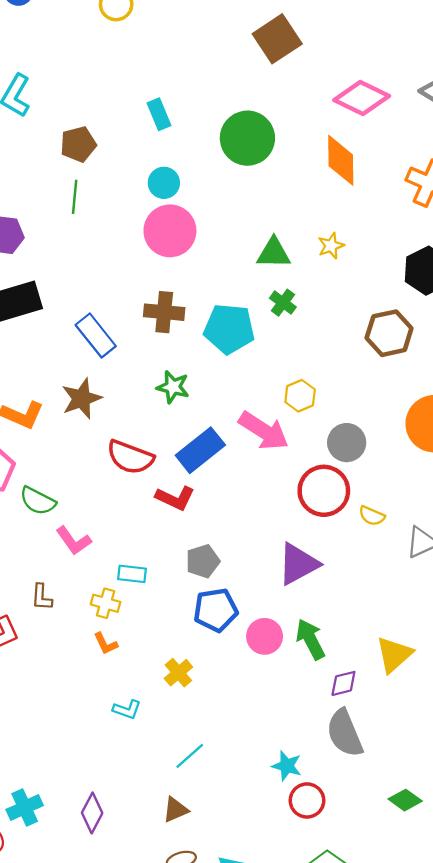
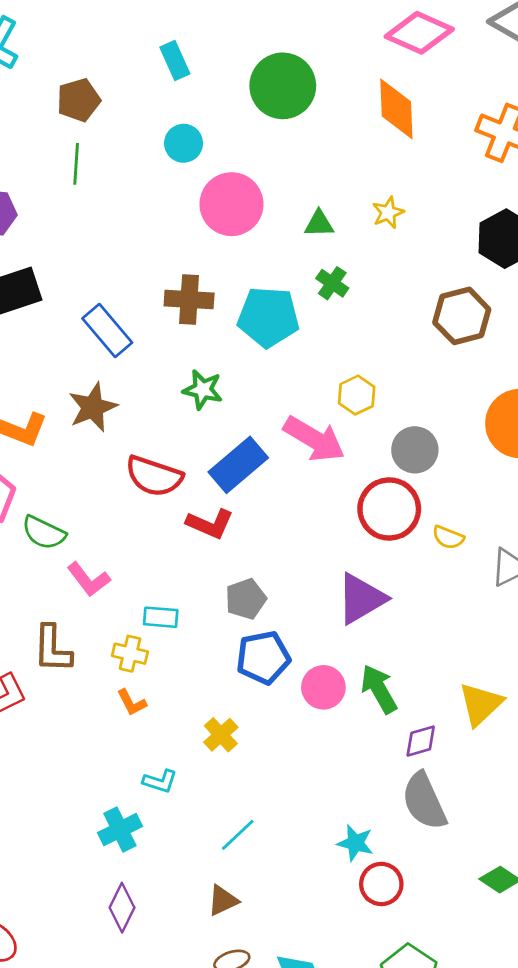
pink circle: (170, 231) -> (232, 204), moved
green triangle: (274, 253) -> (319, 224), size x0.7
brown L-shape: (42, 597) -> (52, 649), size x1.5
cyan cross: (25, 808) -> (120, 830), moved

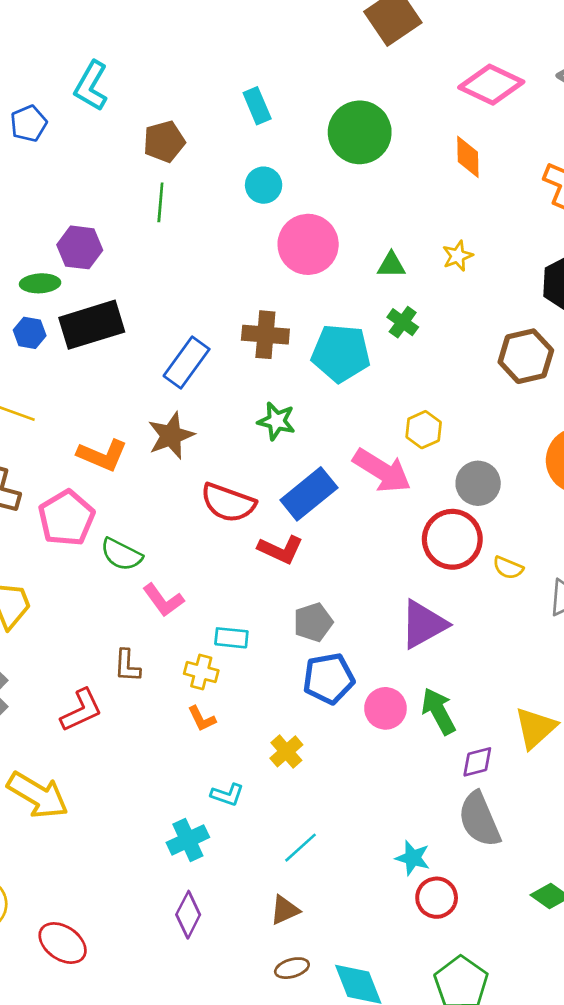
orange diamond: (396, 109) -> (468, 157), size x0.7
blue rectangle: (107, 331) -> (187, 362), turned 75
brown L-shape: (52, 649) -> (127, 666), size x0.7

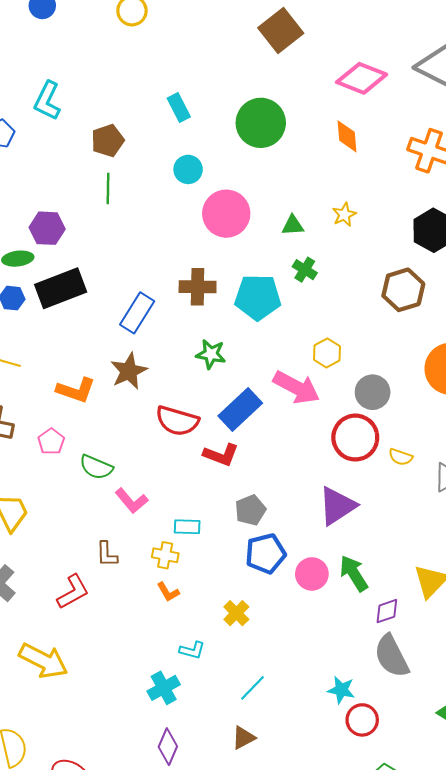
pink pentagon: (66, 518) -> (51, 442), size x0.6

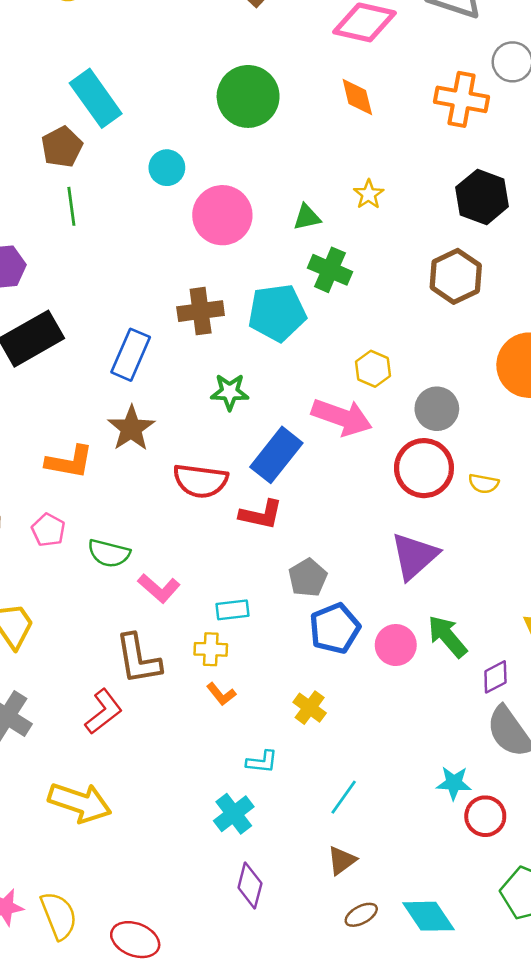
cyan rectangle: (179, 107) -> (96, 98), moved, size x1.6
green cross: (305, 270) -> (330, 270), size x1.4
brown L-shape: (107, 554) -> (138, 659), size x1.6

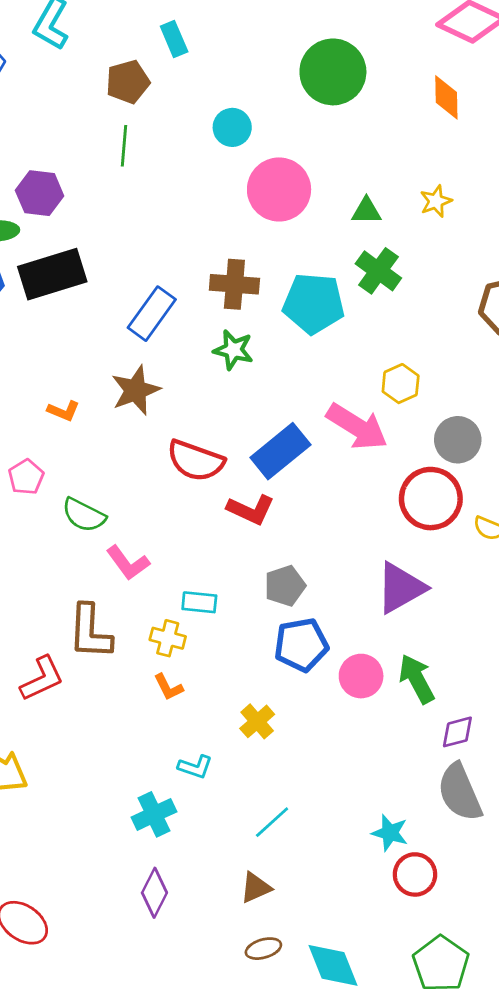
cyan rectangle: (96, 98) -> (174, 39), size x0.6
green star: (230, 392) -> (233, 350), moved
orange L-shape: (69, 462) -> (64, 411), size x0.6

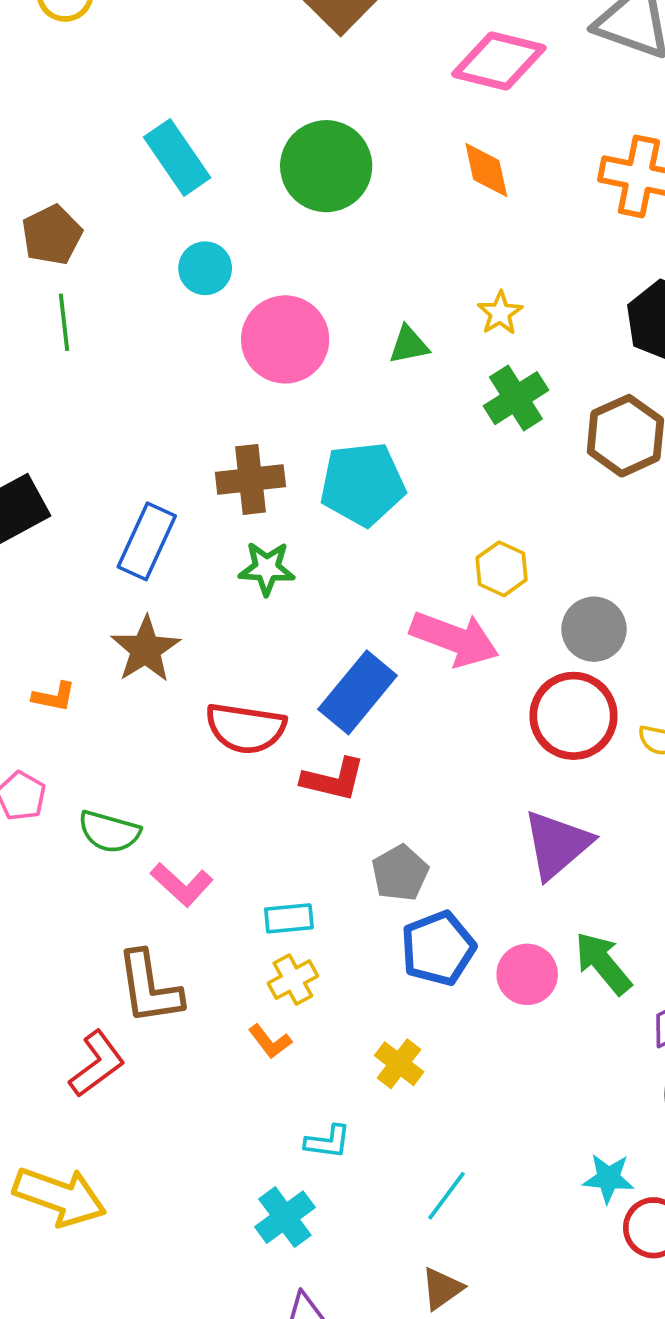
cyan rectangle: (174, 39) -> (177, 157), moved, size x1.5
green cross: (378, 271) -> (516, 398), moved, turned 33
yellow cross: (168, 638) -> (293, 980), moved, turned -32

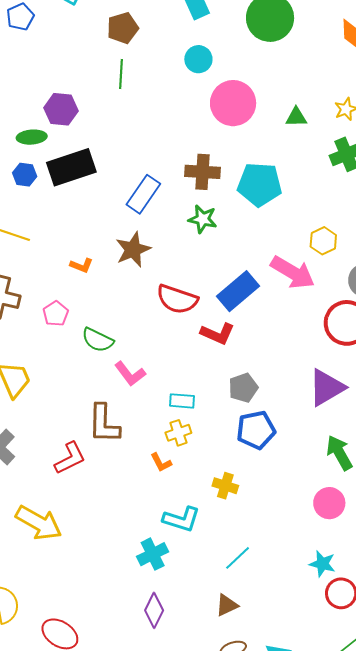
pink circle: (527, 974) -> (329, 503), moved
yellow cross: (399, 1064) -> (225, 486), turned -30
cyan L-shape: (328, 1142) -> (181, 519), size x1.5

